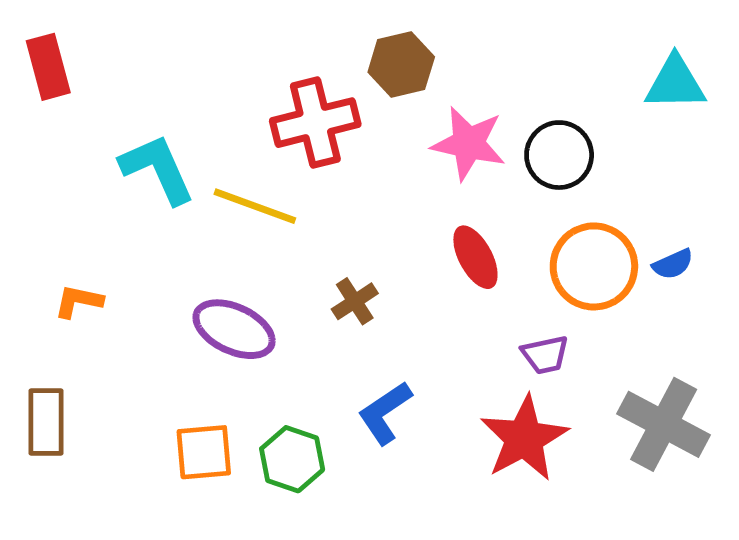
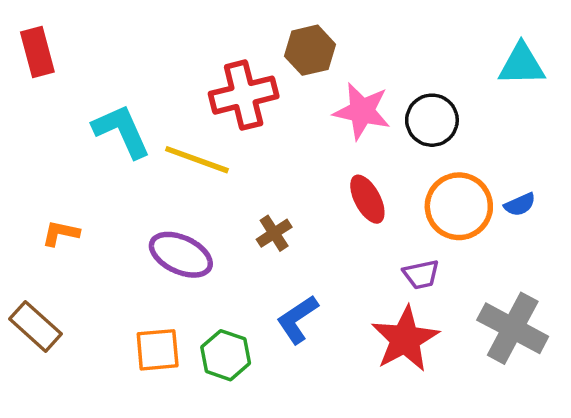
brown rectangle: (46, 422) -> (36, 326), turned -48

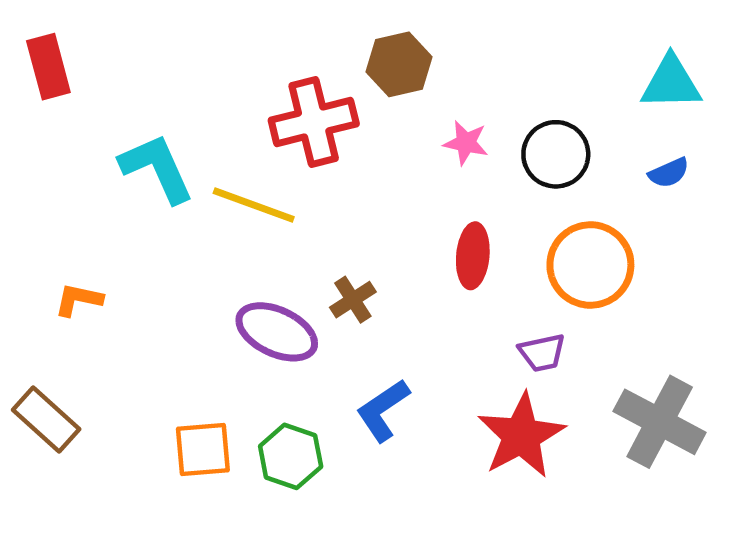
pink star: (362, 111) -> (466, 143), size x0.6
red ellipse: (367, 199) -> (473, 256), turned 33
blue semicircle: (520, 204) -> (669, 173), moved
purple ellipse: (181, 255) -> (277, 332), moved

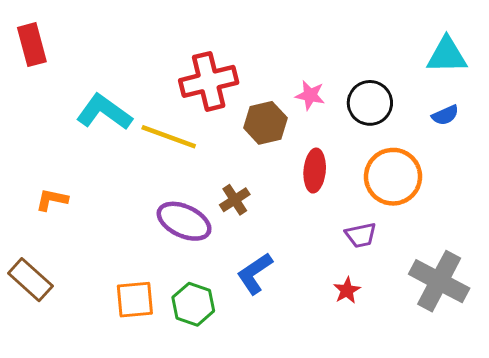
brown hexagon: (399, 64) -> (265, 123), moved
cyan L-shape: (157, 168) -> (104, 112), turned -30
red star: (521, 436) -> (347, 290), size x0.5

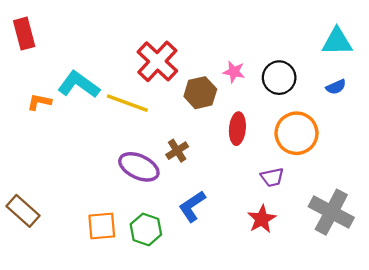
red cross: (209, 81) -> (157, 61), turned -33
orange L-shape: (52, 200) -> (39, 102), moved
red star: (347, 290) -> (262, 219), size x1.4

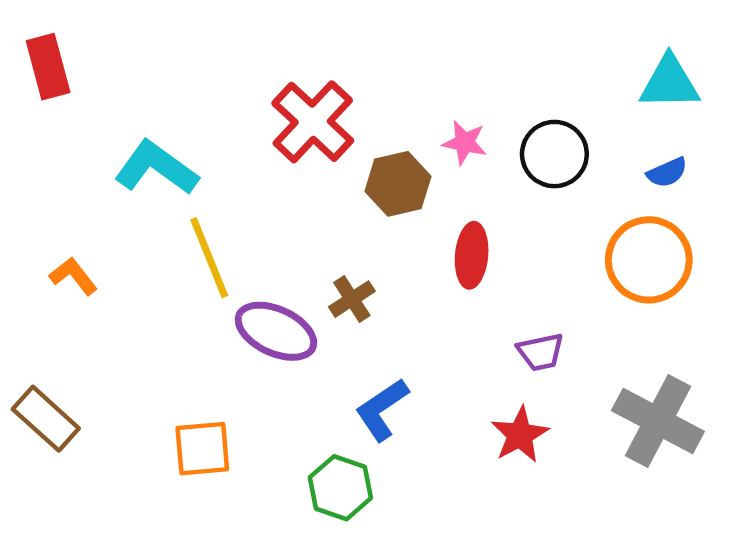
orange L-shape: (39, 102) -> (73, 276), moved, turned 40
yellow line: (127, 103) -> (209, 258), moved, turned 48
orange circle: (297, 133) -> (649, 260), moved
green hexagon: (146, 229) -> (340, 488), moved

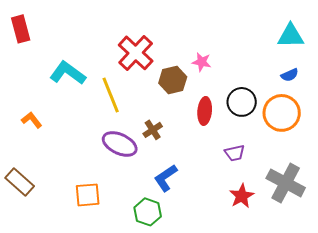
black circle: (554, 154) -> (242, 102), moved
yellow line: (209, 258) -> (111, 95), moved
red star: (520, 435) -> (242, 196), moved

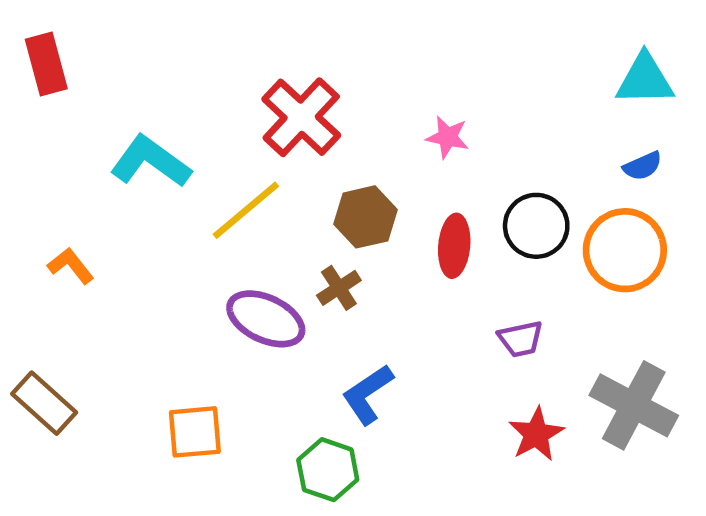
brown hexagon: (173, 80) -> (366, 217), moved
yellow line: (111, 95) -> (246, 210), turned 72

